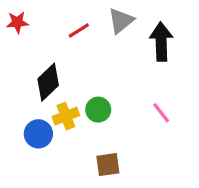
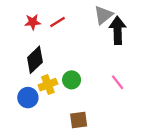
gray triangle: (121, 21) -> (103, 15), moved
red star: (17, 22) -> (33, 22), moved

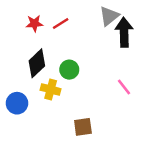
green circle: (72, 80) -> (69, 70), moved
yellow cross: (48, 85) -> (51, 89), turned 36
blue circle: (28, 98) -> (17, 103), moved

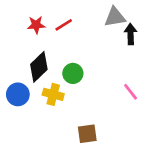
gray triangle: (109, 16) -> (115, 17), turned 30
black arrow: (124, 32) -> (131, 34), size x0.7
blue circle: (17, 103) -> (18, 94), moved

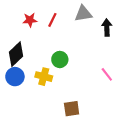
gray triangle: (115, 17) -> (83, 14), moved
red line: (64, 25) -> (52, 20), turned -32
black diamond: (39, 67) -> (16, 54), moved

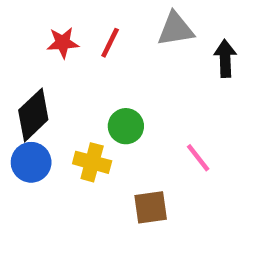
pink line: (107, 74) -> (198, 158), moved
brown square: (72, 109) -> (151, 207), moved

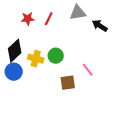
black arrow: (225, 58) -> (100, 26), turned -56
yellow cross: (92, 162) -> (36, 59), moved
brown square: (151, 207) -> (68, 83), moved

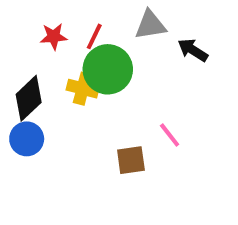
green circle: (56, 56) -> (108, 69), moved, size x1.6
yellow cross: (36, 59) -> (83, 89), moved

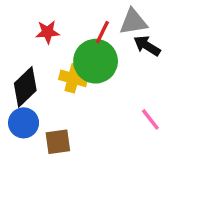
red line: (94, 36) -> (102, 32), moved
black arrow: (193, 50) -> (147, 46), moved
brown square: (131, 160) -> (58, 142), moved

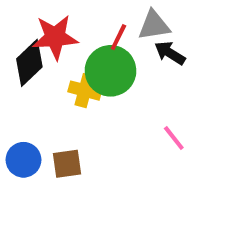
red star: (48, 32) -> (55, 37), size x1.6
black diamond: (25, 87) -> (29, 63), moved
blue circle: (24, 123) -> (23, 160), moved

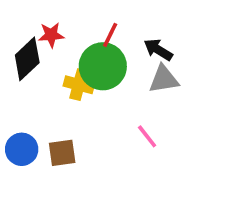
gray triangle: (154, 25) -> (164, 79), moved
red star: (55, 37) -> (51, 35), size x0.6
pink line: (174, 138) -> (147, 136), moved

